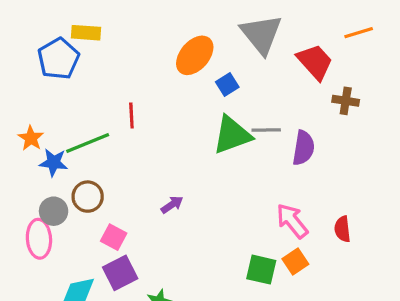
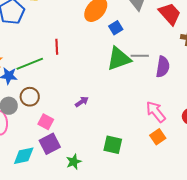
green square: (261, 270) -> (113, 145), moved

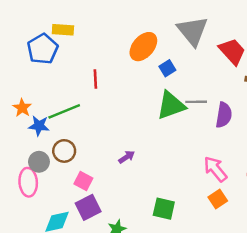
red line: (57, 47) -> (95, 79), moved

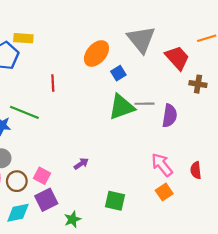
green line: (64, 111) -> (24, 112), turned 44
brown circle: (64, 151) -> (17, 181), moved
purple arrow: (127, 157) -> (81, 164), moved

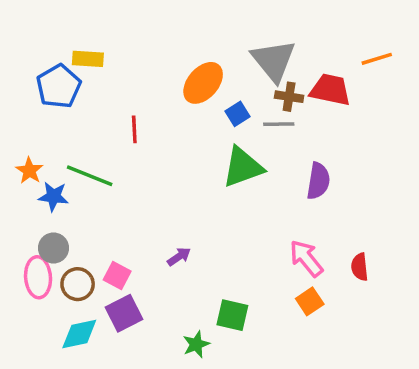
red trapezoid: (177, 58) -> (330, 90), turned -36
brown cross: (198, 84) -> (289, 97), moved
gray line: (144, 104) -> (279, 124), moved
green star: (72, 219) -> (196, 344), moved

